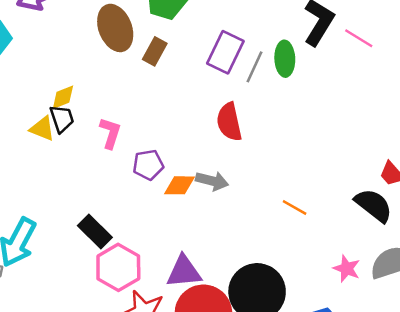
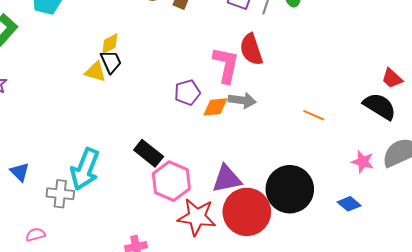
pink L-shape: (110, 133) -> (226, 65), moved, size x1.4

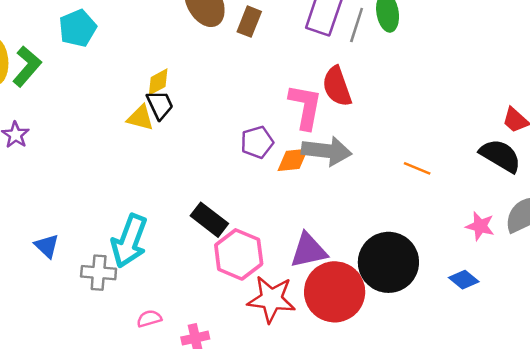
gray arrow: (242, 100) -> (327, 151), size x1.4
pink semicircle: (35, 235) -> (149, 319), moved

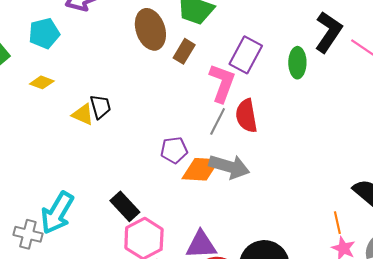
gray line: (357, 25) -> (218, 121), moved
yellow diamond: (158, 82) -> (42, 82), moved, turned 40
pink L-shape: (305, 107) -> (222, 83), moved
orange diamond: (293, 160) -> (201, 169), size x1.4
orange line: (417, 168) -> (337, 223), moved, turned 45

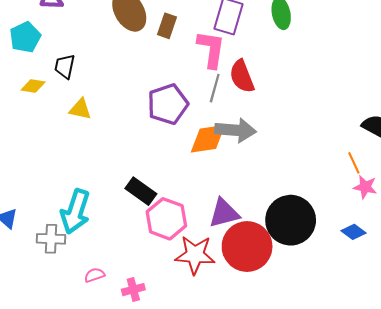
black trapezoid: (100, 107) -> (65, 66), moved, turned -140
purple pentagon: (174, 150) -> (168, 104), moved, size x1.5

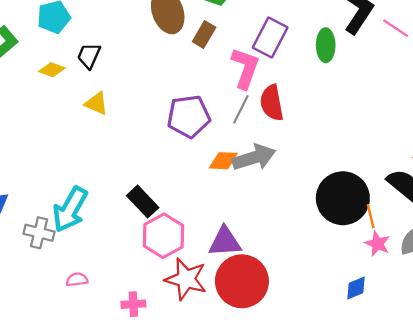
gray arrow: (235, 130) -> (254, 158), turned -33
orange diamond: (208, 139) -> (223, 161), size x0.7
black circle: (291, 220) -> (343, 198), moved
blue diamond: (353, 232) -> (356, 288), turned -70
pink cross: (133, 290) -> (133, 304), moved

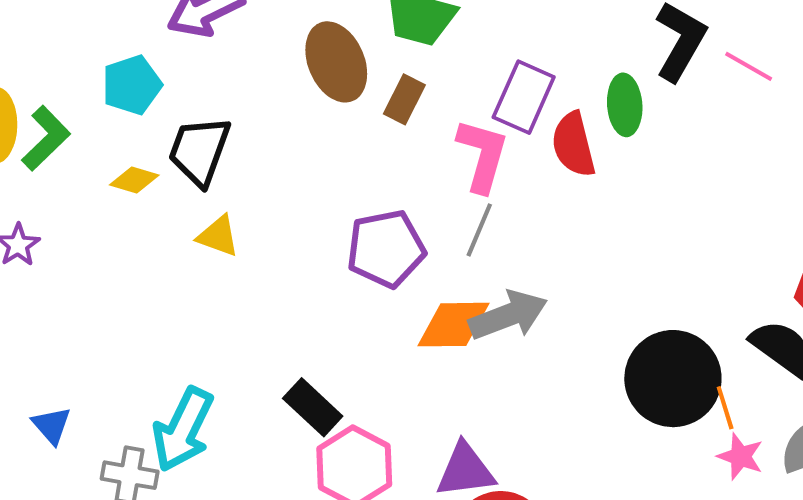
black trapezoid: (89, 56) -> (199, 151), size x1.5
red semicircle: (272, 103) -> (574, 144), moved
orange diamond: (223, 161) -> (453, 325), size x1.4

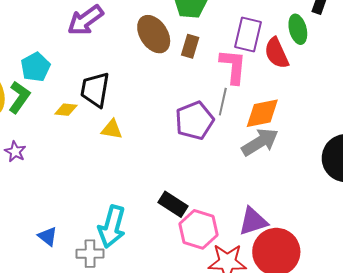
cyan pentagon: (132, 85) -> (35, 67), moved
gray line: (479, 230) -> (223, 102), moved
orange diamond: (453, 325) -> (262, 113), moved

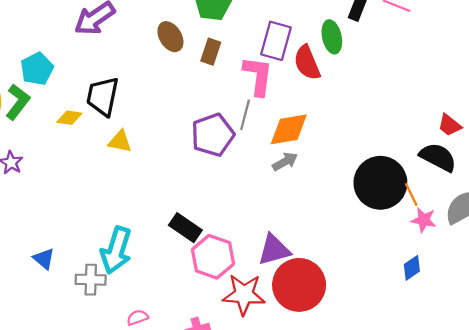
brown ellipse: (154, 34) -> (170, 37), size x0.7
gray arrow: (260, 142) -> (285, 162), size x0.6

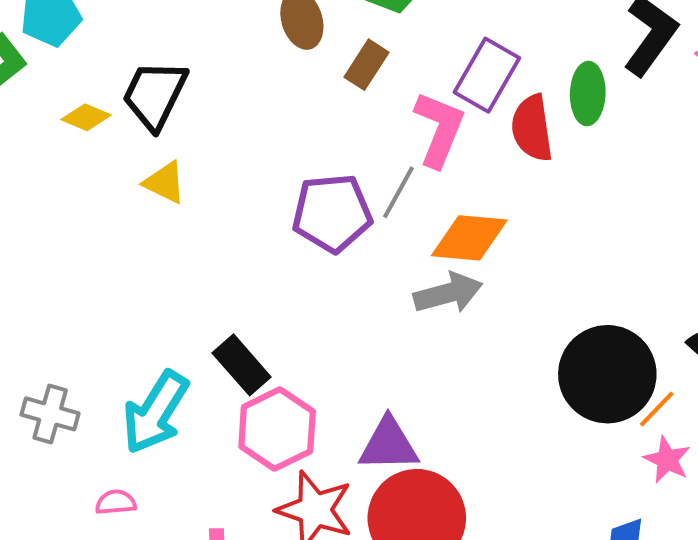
gray arrow: (285, 162) -> (448, 293), size x1.4
orange line: (411, 195) -> (657, 409), turned 55
cyan arrow: (116, 250) -> (155, 412), moved

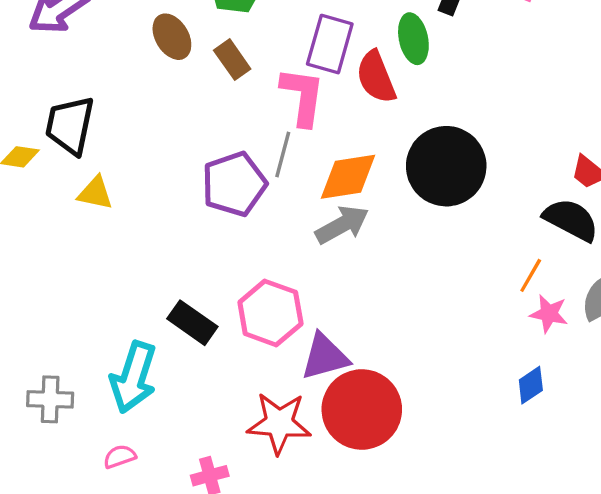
brown rectangle: (367, 65) -> (232, 60), turned -54
black circle: (607, 374) -> (446, 166), moved
pink hexagon: (277, 429) -> (270, 313), moved

